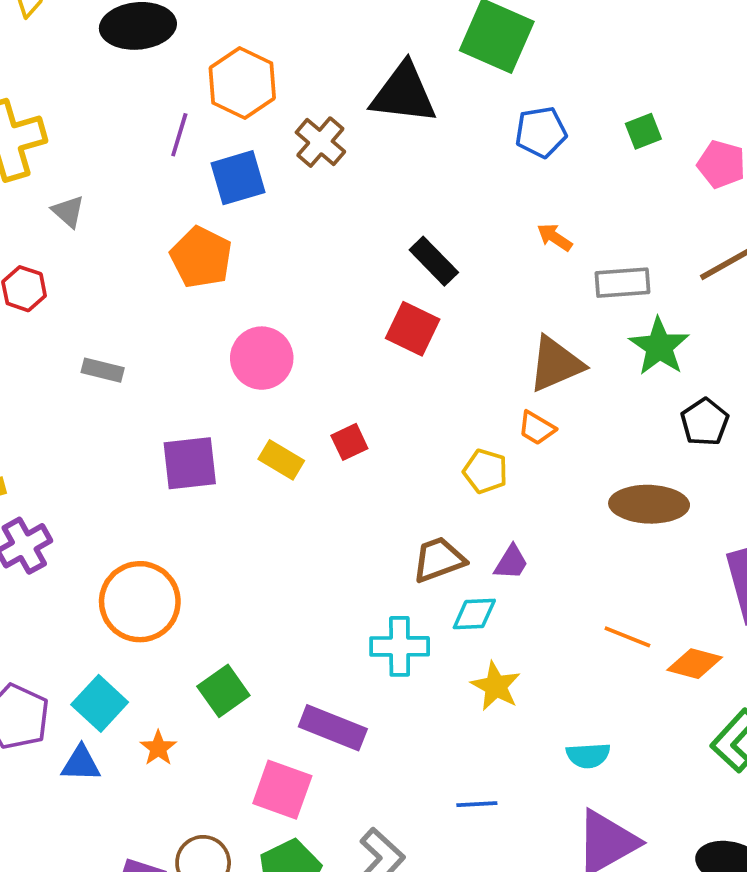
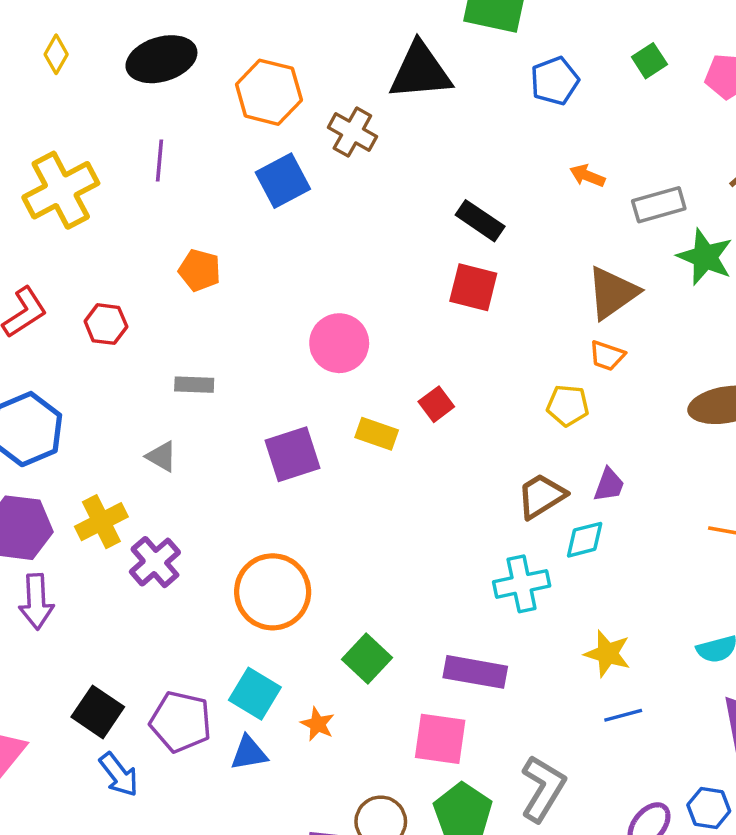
purple line: (179, 135) -> (160, 161), moved
gray triangle: (68, 211) -> (162, 456), moved
orange pentagon: (201, 257) -> (200, 270), moved, size x0.7
yellow star: (496, 686) -> (608, 654), moved

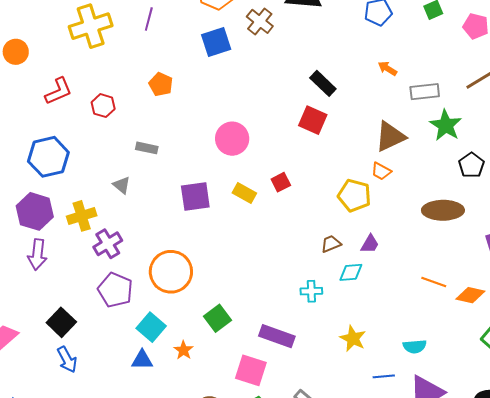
yellow pentagon: (568, 405) -> (354, 195), size x1.4
brown trapezoid: (541, 496) -> (331, 244), size x0.7
cyan cross: (522, 584) -> (311, 291), size x0.7
blue line: (623, 715) -> (384, 376), moved
purple pentagon: (181, 722) -> (115, 290), moved

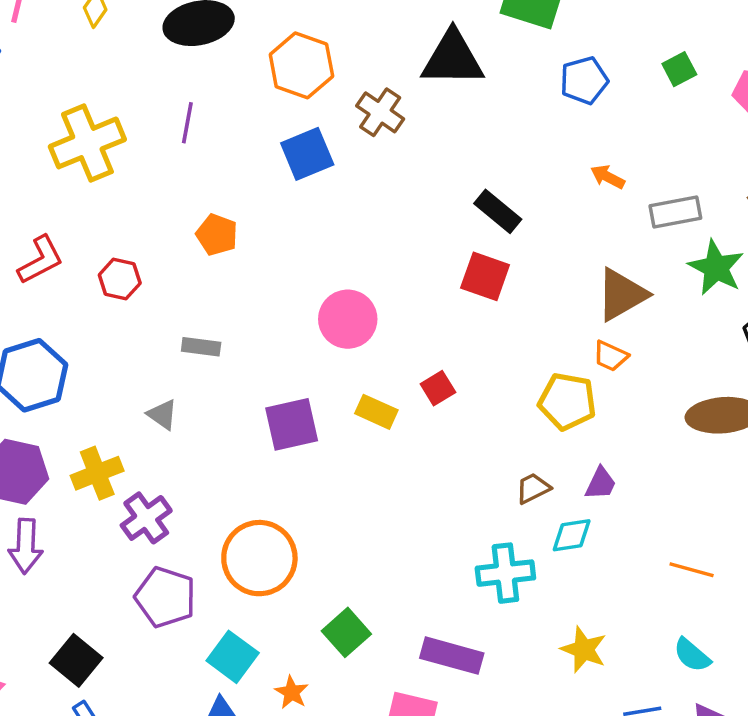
orange line: (434, 282) -> (692, 570), moved
cyan cross: (311, 291) -> (505, 573), size x1.5
cyan semicircle: (415, 346) -> (692, 655), turned 50

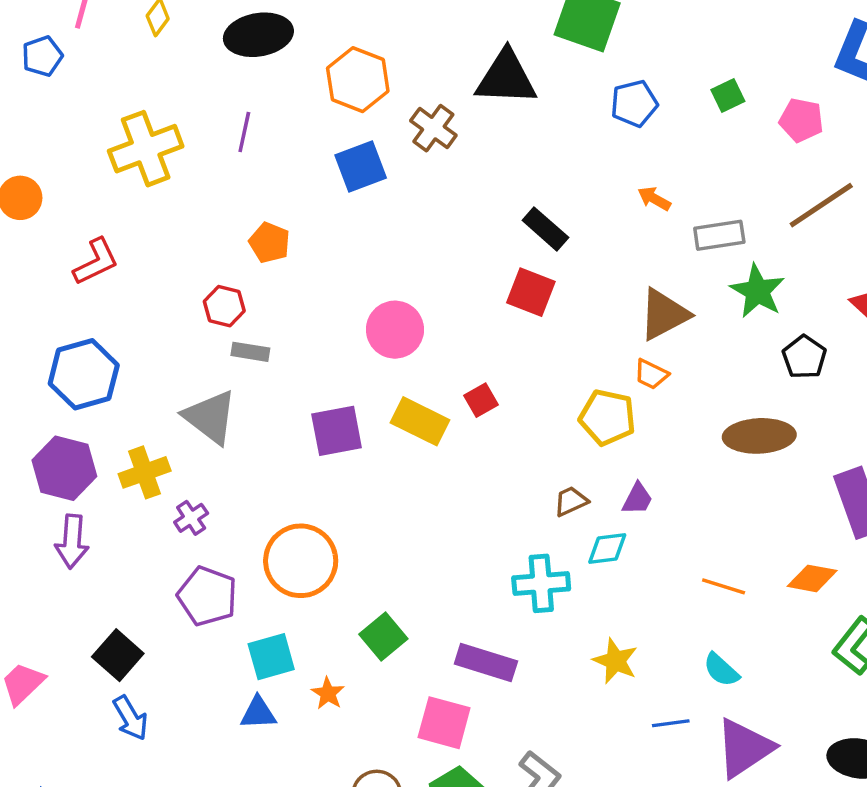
red hexagon: (120, 279) -> (224, 306), moved
yellow rectangle: (376, 412) -> (420, 421), size x1.4
gray triangle: (162, 415) -> (210, 417), size x1.8
purple cross: (146, 518) -> (191, 518), size x0.7
cyan square: (233, 657) -> (271, 657), turned 36

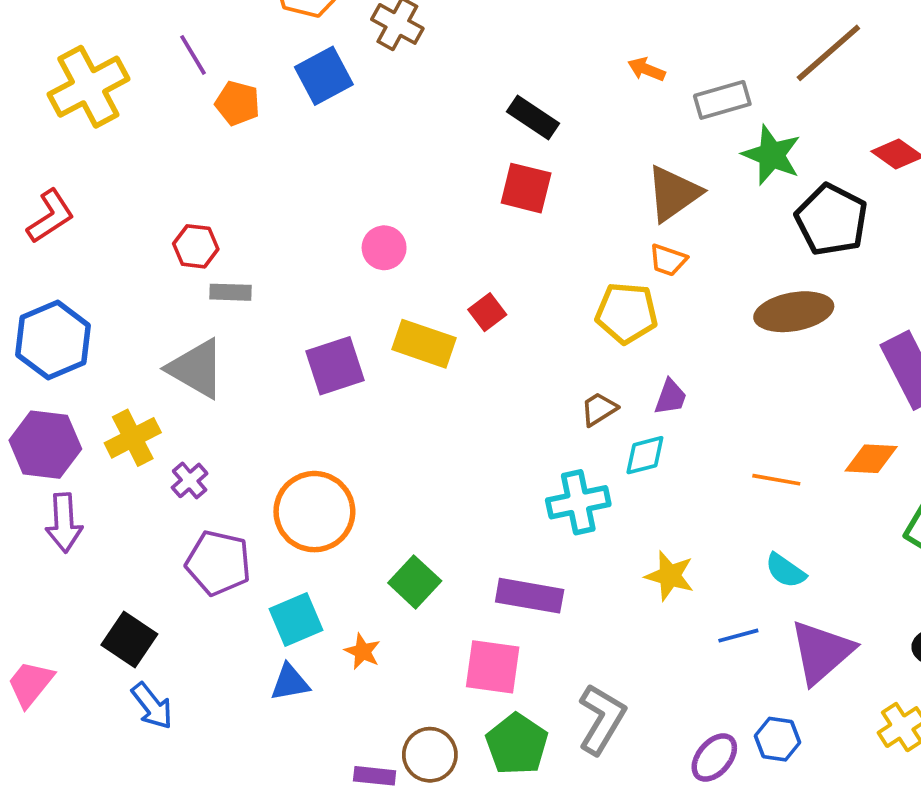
purple line: (244, 132) -> (193, 55), turned -36
orange pentagon: (270, 243) -> (237, 103), moved
pink circle: (395, 330) -> (384, 248), size x0.7
black pentagon: (804, 357) -> (831, 220), size x1.5

